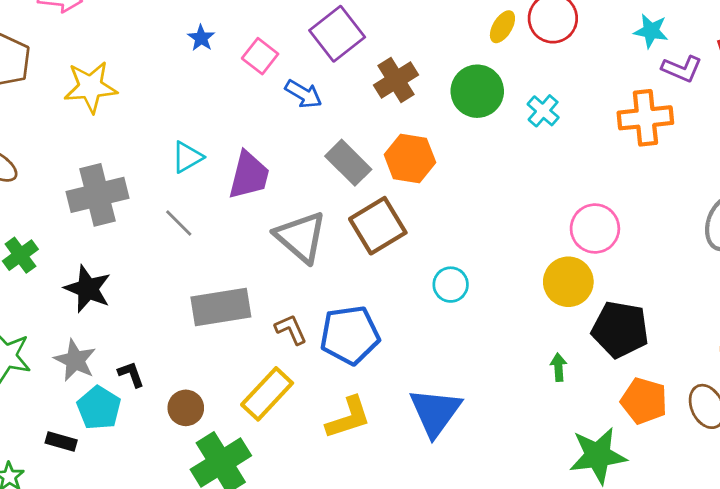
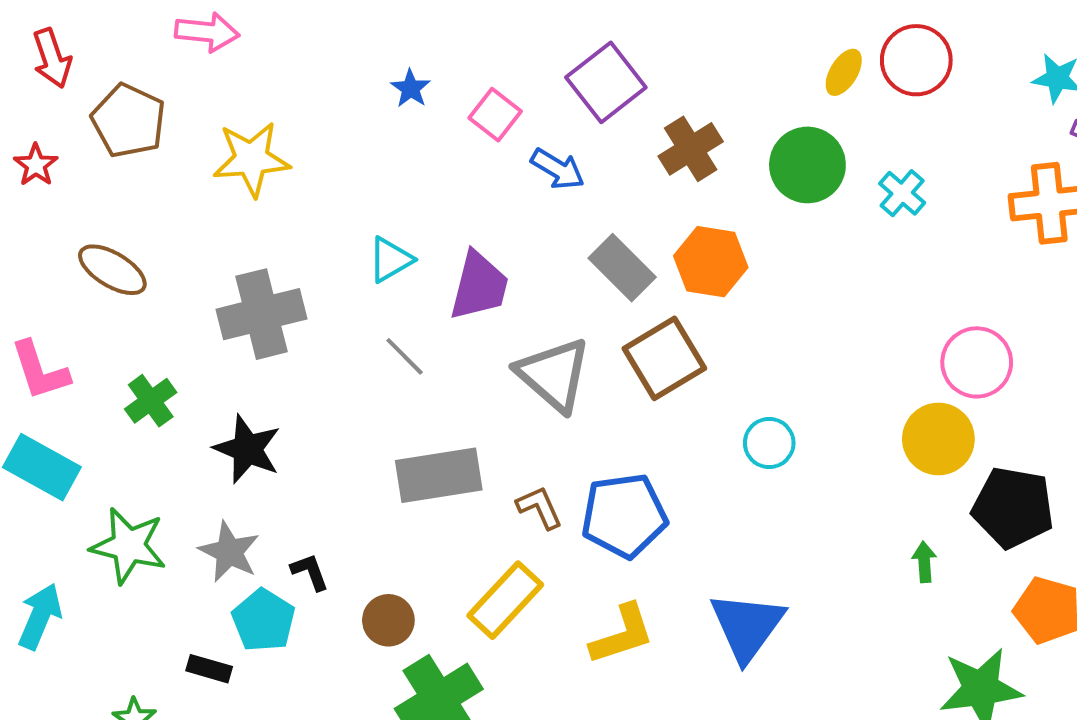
gray line: (179, 223) -> (405, 356), moved

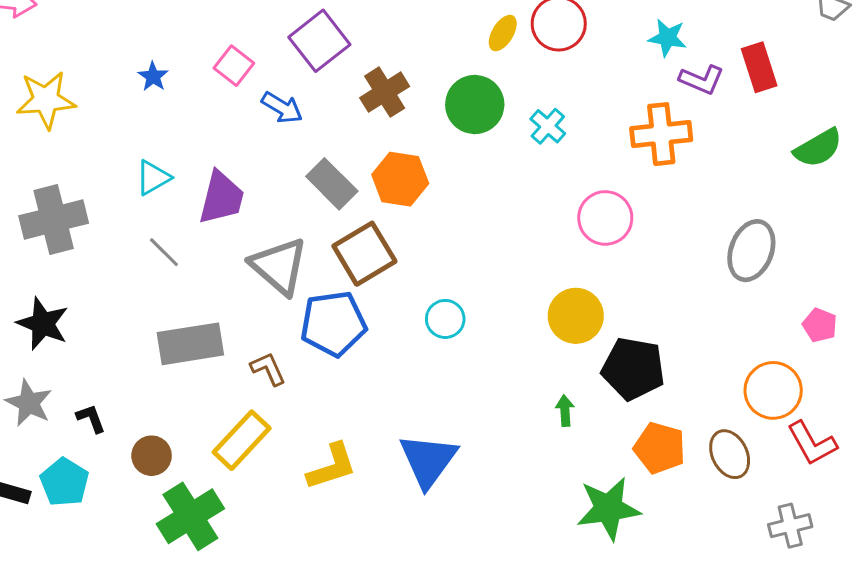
blue star: (411, 88) -> (153, 77), moved
pink circle: (977, 362) -> (605, 218), moved
blue pentagon: (624, 516) -> (333, 324), moved
cyan pentagon: (263, 620) -> (65, 482), moved

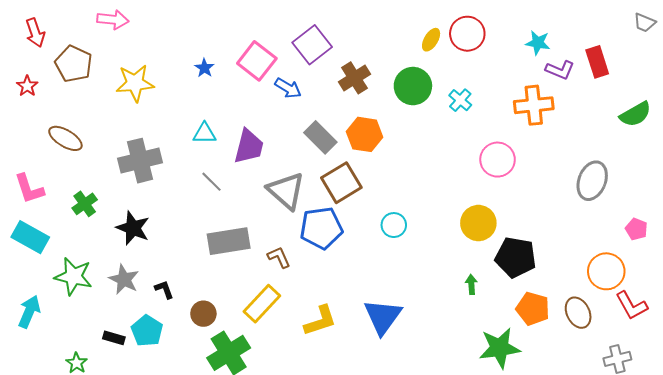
pink square: (234, 66) -> (257, 61), size x1.5
cyan triangle: (153, 178) -> (204, 133), turned 30

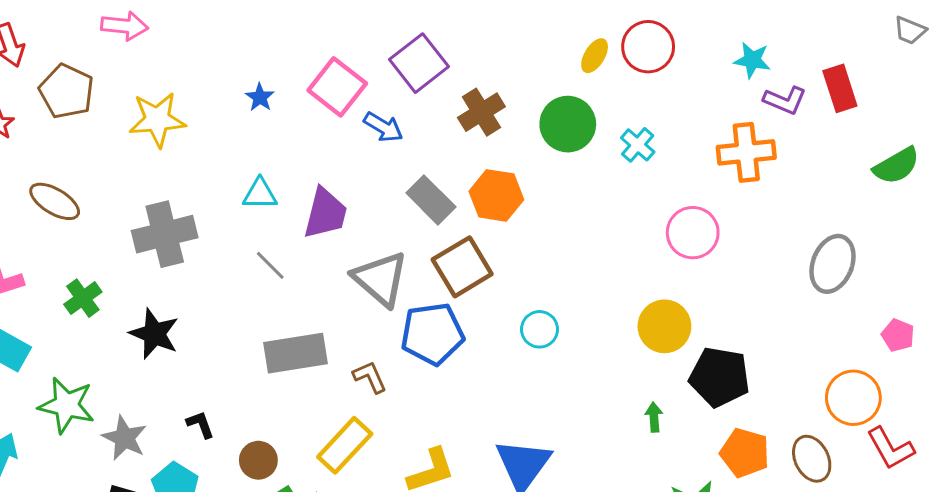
gray star: (124, 279) -> (125, 438), moved

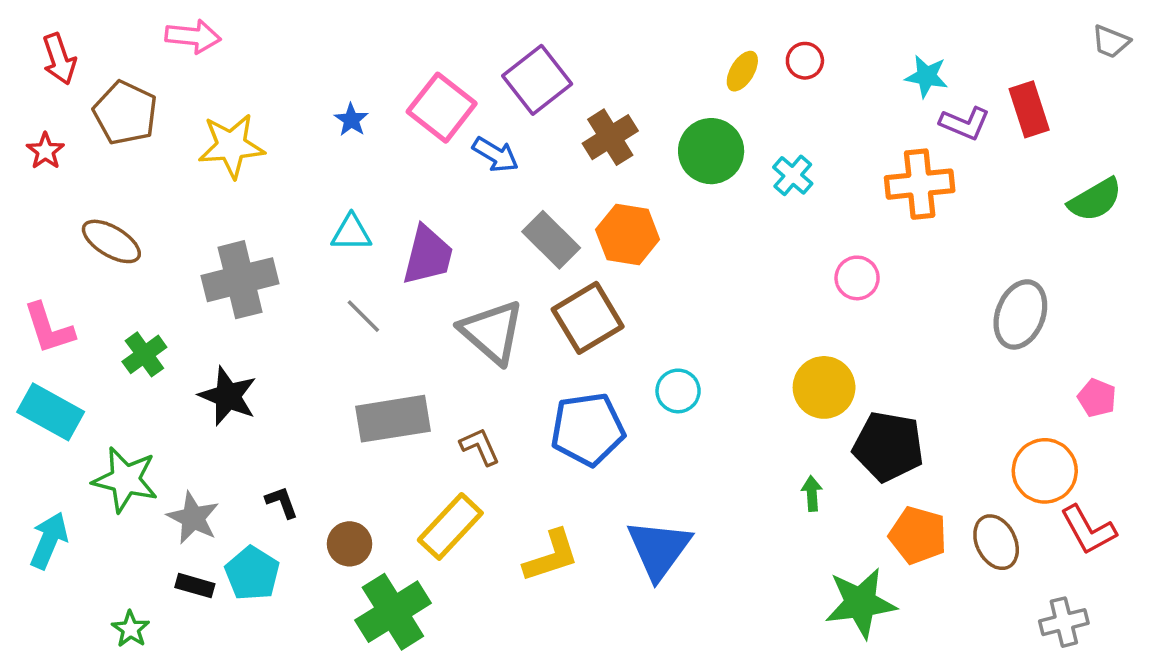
red circle: (648, 47) -> (805, 61), size x0.6
pink circle: (693, 233) -> (857, 278), size x0.7
blue pentagon: (432, 334) -> (588, 429), moved

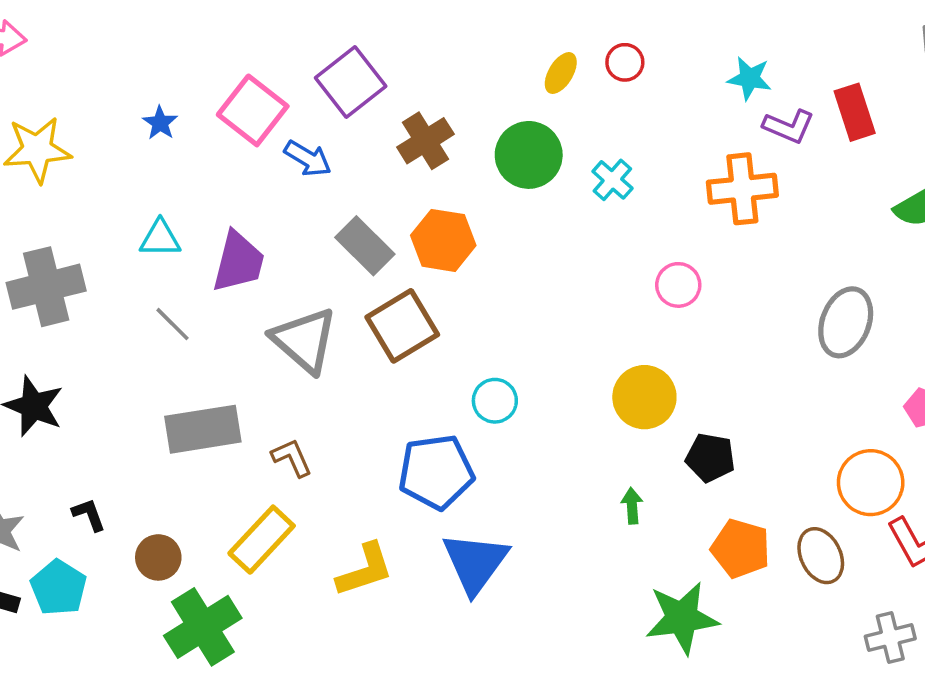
blue pentagon: (588, 429) -> (436, 472), moved
black pentagon: (888, 447) -> (710, 458), size x0.7

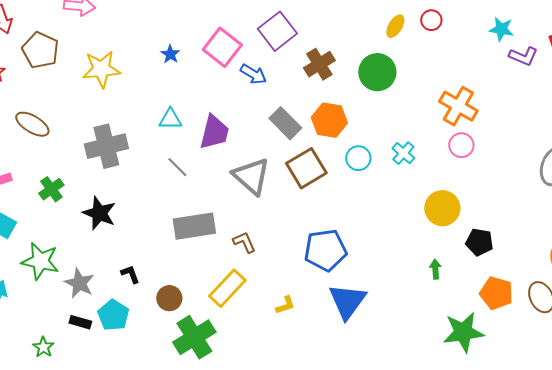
cyan cross: (612, 180) -> (403, 153), moved
orange cross: (742, 189) -> (458, 106), moved, turned 36
cyan circle: (495, 401) -> (358, 158), moved
yellow L-shape: (365, 570) -> (285, 305), size x0.6

